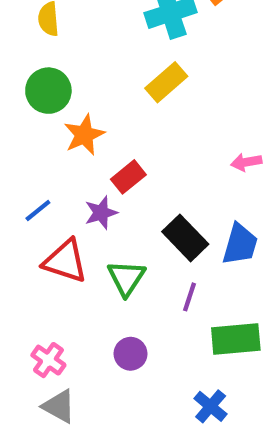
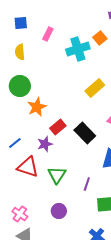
yellow rectangle: (166, 82) -> (95, 88), moved
black rectangle: (185, 238) -> (85, 133), moved

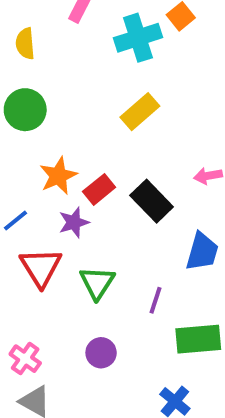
yellow rectangle: (95, 88) -> (140, 112), moved
orange star: (37, 107) -> (58, 176), moved
red triangle: (28, 167) -> (41, 267), turned 40

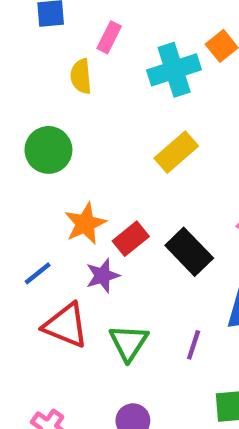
yellow semicircle: (25, 44) -> (81, 76), moved
red triangle: (41, 267) -> (66, 325), turned -36
purple line: (155, 300) -> (194, 345), moved

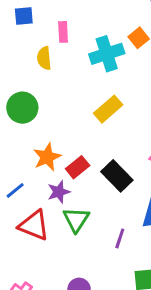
pink rectangle: (109, 37) -> (63, 32), turned -30
green triangle: (129, 343) -> (76, 220), moved

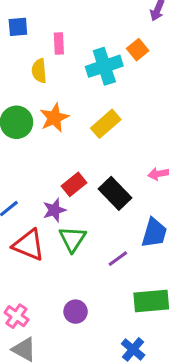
orange star: (47, 157) -> (54, 118), moved
purple line: (120, 238) -> (118, 259), turned 36

